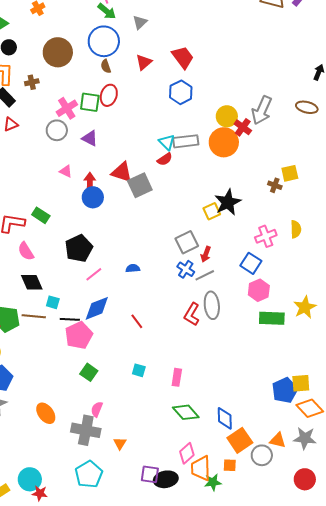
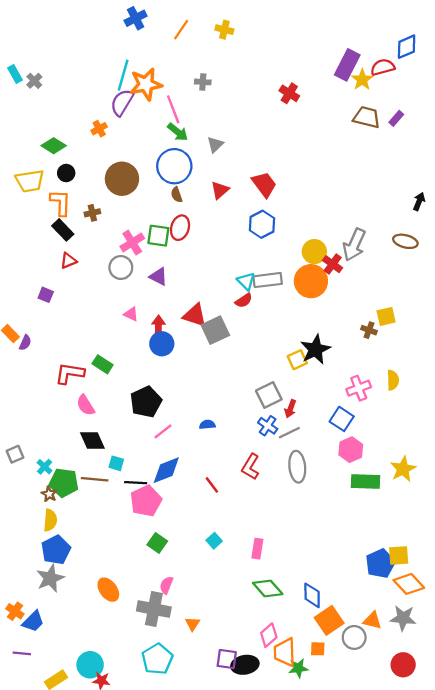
red L-shape: (192, 314) -> (251, 467), moved
cyan square: (139, 370) -> (214, 541), turned 32

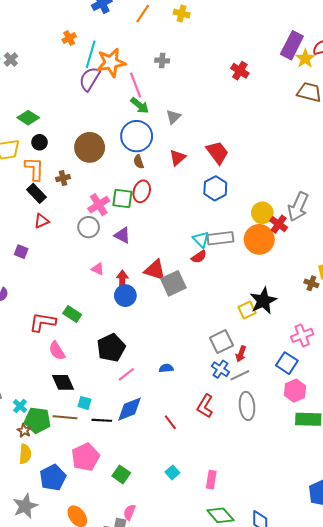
orange cross: (99, 129) -> (69, 38), moved
pink pentagon: (146, 501) -> (85, 457), moved
blue pentagon: (56, 550) -> (53, 478), moved

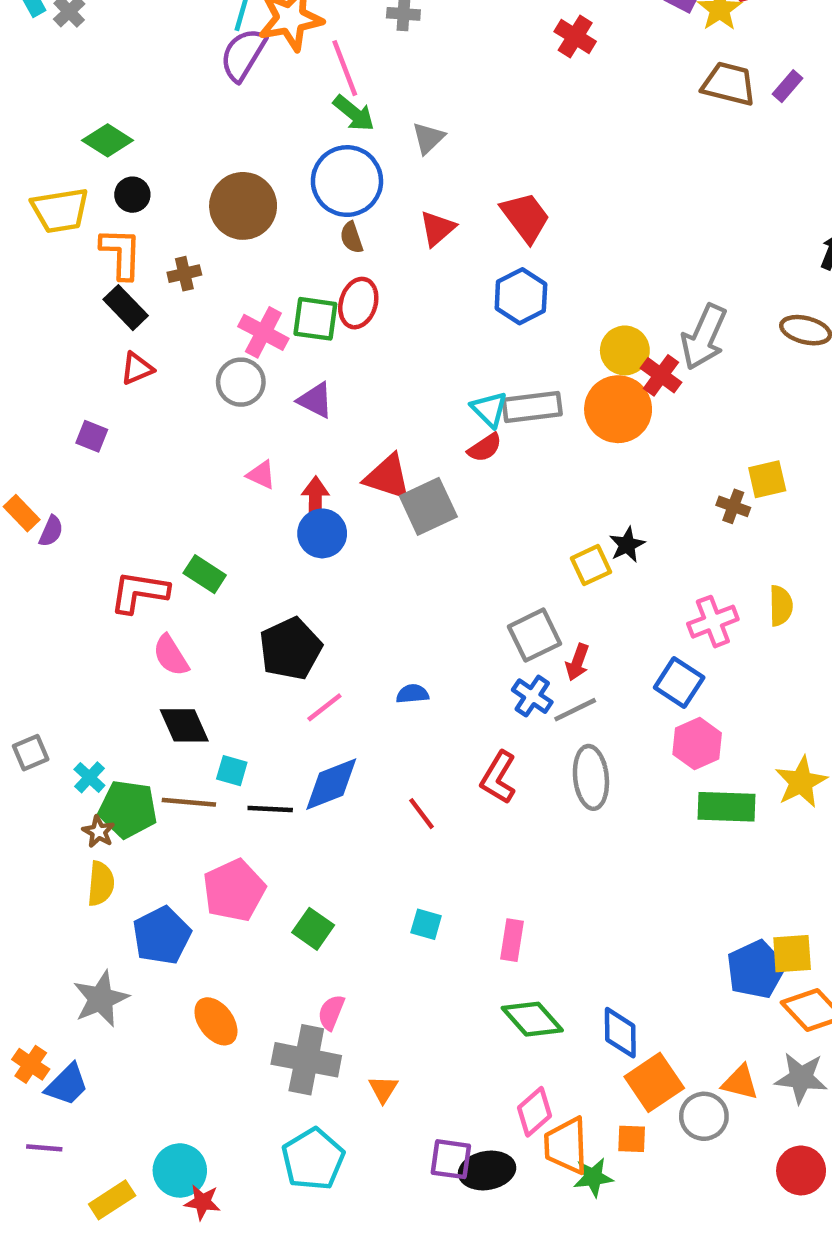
pink cross: (99, 205) -> (263, 332), turned -30
black star: (263, 301) -> (627, 545), size x0.6
cyan square: (172, 472) -> (426, 924), turned -32

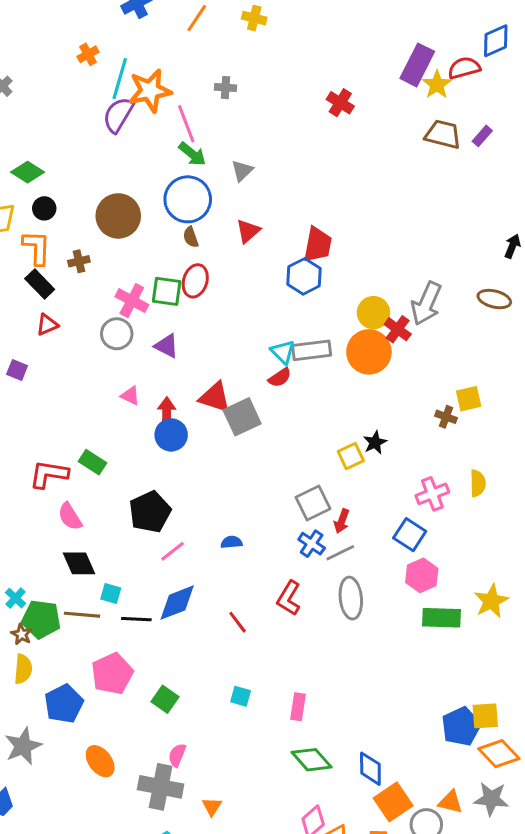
red trapezoid: (525, 217) -> (318, 245), moved, turned 48

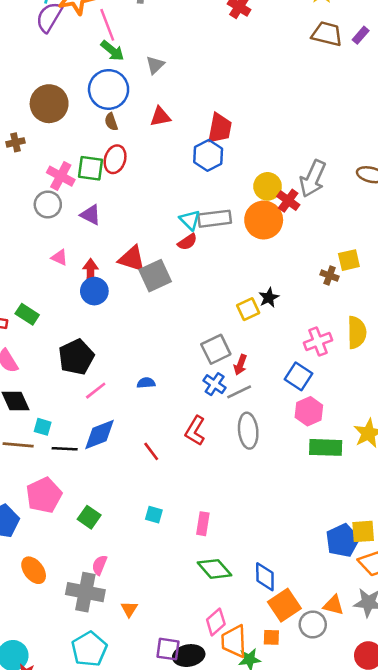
red triangle: (248, 231) -> (160, 117), turned 30
yellow semicircle: (478, 483) -> (357, 332), size x1.4

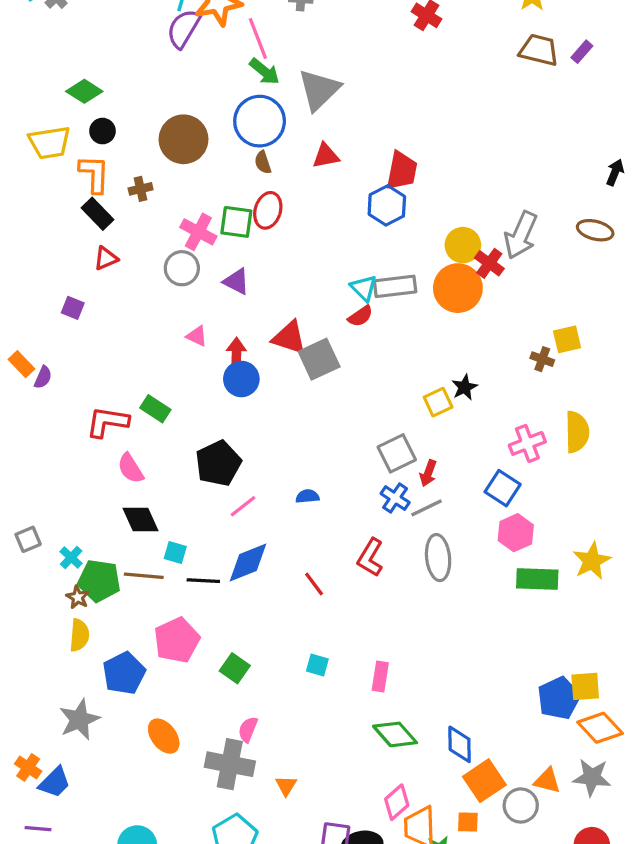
gray triangle: (155, 65) -> (319, 90), size x1.8

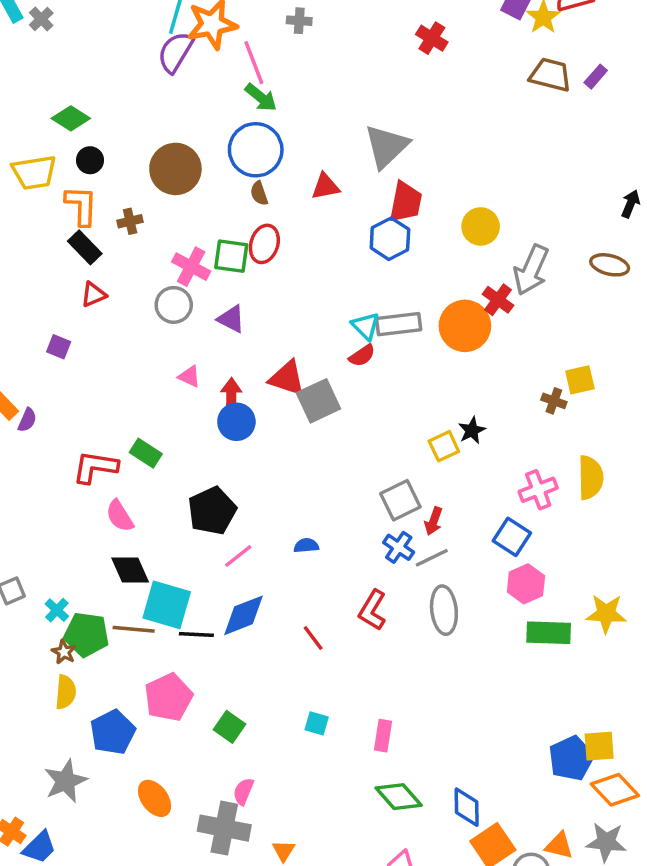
gray triangle: (319, 90) -> (386, 146), moved
yellow circle: (463, 245) -> (481, 226), moved
cyan square: (175, 553) -> (167, 605), size x2.0
yellow star: (592, 561) -> (606, 614), turned 30

